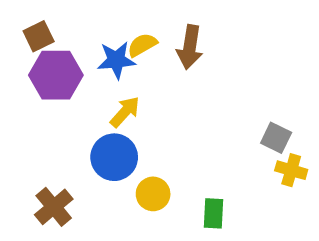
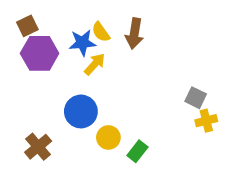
yellow semicircle: (142, 45) -> (101, 32), turned -95
yellow arrow: (125, 112) -> (95, 64), moved
yellow cross: (291, 170) -> (206, 121), turned -30
green rectangle: (213, 213) -> (137, 151), moved, turned 35

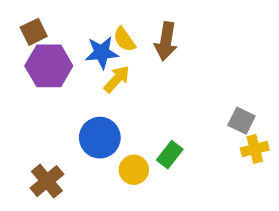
green rectangle: (137, 151) -> (170, 155), moved

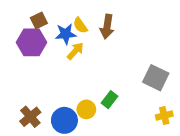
brown square: (34, 32) -> (39, 21), moved
gray square: (242, 121) -> (156, 78), size x1.5
blue circle: (100, 138) -> (64, 120), moved
yellow cross: (255, 149) -> (164, 115), moved

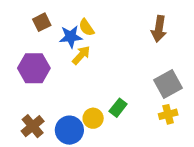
brown arrow: (107, 27) -> (159, 29), moved
purple hexagon: (32, 42) -> (34, 68), moved
gray square: (156, 78) -> (168, 84), turned 35
yellow cross: (164, 115) -> (168, 114), moved

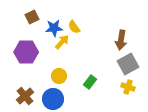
yellow semicircle: (86, 27) -> (74, 27), moved
brown arrow: (159, 29) -> (121, 40), moved
yellow cross: (168, 114) -> (128, 87), turned 32
yellow circle: (93, 118) -> (59, 76), moved

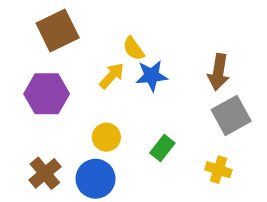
brown square: (32, 17) -> (58, 30), size x1.6
blue star: (54, 28) -> (152, 76), moved
yellow cross: (128, 87) -> (218, 170), moved

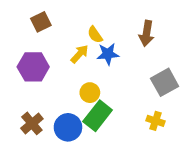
brown square: (58, 30) -> (41, 22), size x0.7
brown arrow: (218, 72) -> (146, 33), moved
yellow circle: (106, 137) -> (90, 93), moved
green rectangle: (162, 148) -> (98, 116), moved, size x1.6

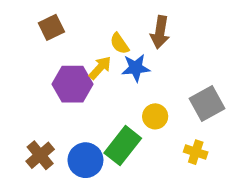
brown arrow: (146, 33) -> (160, 32), moved
purple hexagon: (33, 67) -> (73, 84), moved
yellow circle: (90, 93) -> (155, 116), moved

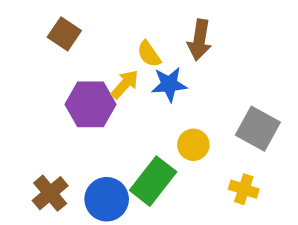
brown square: (51, 27) -> (64, 34), turned -30
gray square: (207, 103) -> (258, 129), turned -32

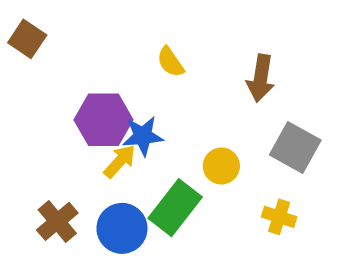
brown square: (64, 34) -> (27, 39), moved
brown arrow: (199, 40) -> (261, 78), moved
yellow arrow: (125, 84) -> (120, 161), moved
blue star: (169, 84) -> (143, 136), moved

